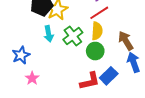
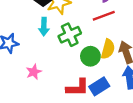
yellow semicircle: (97, 31) -> (108, 49), moved
pink star: (32, 78) -> (34, 72), moved

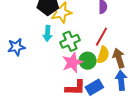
red line: (104, 16) -> (101, 37), moved, turned -42
pink star: (34, 72) -> (72, 62), moved, size x1.5

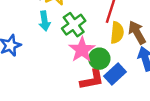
green circle: (88, 61) -> (99, 59), moved

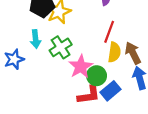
cyan arrow: (45, 21) -> (36, 39), moved
green cross: (74, 25) -> (61, 47), moved

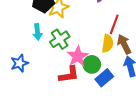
red line: (109, 32) -> (114, 24), moved
blue star: (14, 59) -> (19, 63), moved
red L-shape: (89, 95) -> (69, 75), moved

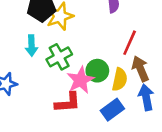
yellow semicircle: (108, 43) -> (120, 79), moved
green circle: (92, 64) -> (97, 71), moved

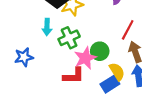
yellow semicircle: (120, 79) -> (117, 72), moved, turned -48

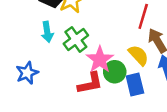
green circle: (100, 51) -> (115, 72), moved
yellow semicircle: (117, 72) -> (138, 55), moved
blue rectangle: (110, 84) -> (135, 84), turned -60

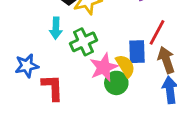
yellow semicircle: (138, 55) -> (125, 66), moved
red L-shape: (90, 83) -> (53, 87), moved, turned -92
blue rectangle: (135, 84) -> (137, 52), moved

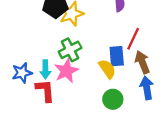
cyan arrow: (56, 28) -> (45, 69), moved
pink star: (104, 67) -> (66, 71), moved
green circle: (116, 83) -> (113, 99), moved

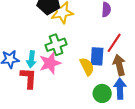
green circle: (113, 99) -> (102, 93), moved

